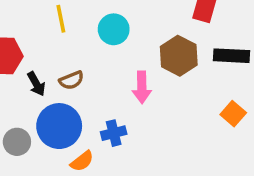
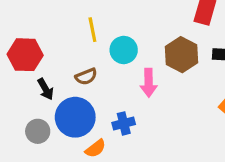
yellow line: (61, 19) -> (92, 30), moved
cyan circle: (114, 29) -> (124, 50), moved
black arrow: (36, 84) -> (46, 89), moved

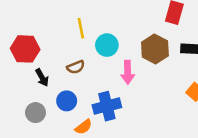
blue circle: (75, 117) -> (67, 101), size x0.6
blue cross: (124, 123) -> (107, 106), size x1.5

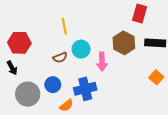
cyan circle: (107, 45) -> (81, 49), moved
black arrow: (42, 78) -> (12, 68), moved
gray circle: (35, 113) -> (28, 94), size x1.5

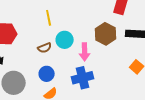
blue circle: (53, 85) -> (47, 74), moved
blue cross: (85, 89) -> (83, 78), moved

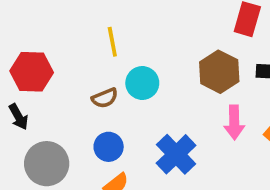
pink arrow: (85, 52) -> (234, 122), moved
blue cross: (83, 78) -> (176, 154), turned -30

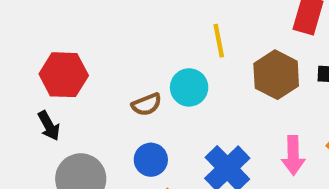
yellow line: (112, 42) -> (219, 41), moved
pink arrow: (234, 122) -> (293, 155), moved

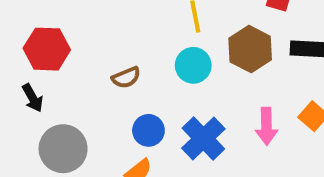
cyan circle: (189, 87) -> (193, 65), moved
blue circle: (151, 160) -> (148, 130), moved

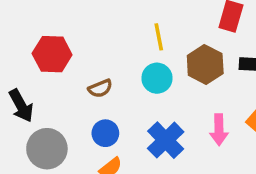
red hexagon: (47, 49) -> (52, 54), moved
black arrow: (33, 98) -> (21, 106), size x1.4
blue circle: (148, 130) -> (105, 133), moved

